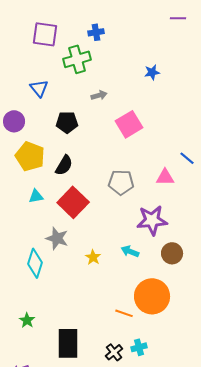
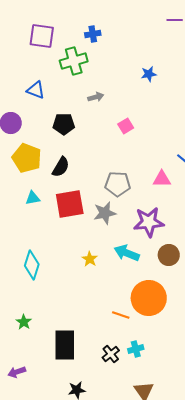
blue triangle: (39, 88) -> (36, 90), turned -30
pink square: (129, 124) -> (126, 126), size x0.6
red square: (73, 202) -> (70, 204), turned 36
gray star: (57, 238) -> (105, 213), moved, turned -30
cyan arrow: (130, 251) -> (127, 253), size x1.4

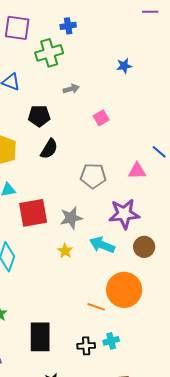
black semicircle: (61, 167) -> (49, 149), moved
red square: (70, 204) -> (33, 213), moved
gray star: (105, 213) -> (71, 218), moved
black cross: (111, 354) -> (86, 346), turned 36

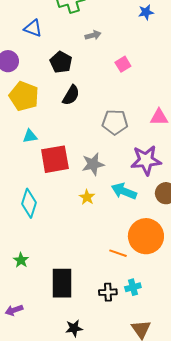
black pentagon: (39, 116) -> (61, 62), turned 30

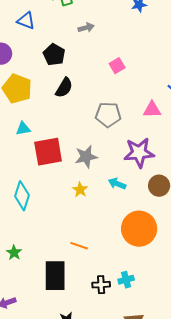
pink square: (123, 64) -> (117, 66), moved
cyan arrow: (124, 191) -> (117, 184), size x0.7
orange line: (118, 253) -> (79, 246), moved

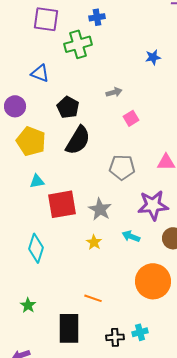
gray arrow: (86, 28) -> (114, 92), moved
black semicircle: (64, 88) -> (78, 140), size x1.4
gray star: (86, 157) -> (100, 209), turned -30

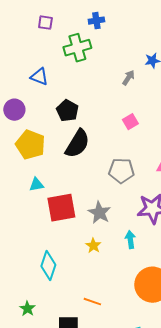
purple square: (46, 19) -> (45, 23), size x0.6
gray arrow: (114, 92) -> (128, 78), moved, turned -42
cyan arrow: (131, 236) -> (130, 240), turned 60
cyan diamond: (36, 248) -> (48, 266), moved

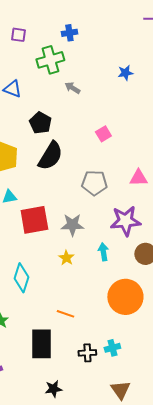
gray arrow: (128, 78) -> (72, 88), moved, turned -91
gray star: (99, 213) -> (72, 225), turned -30

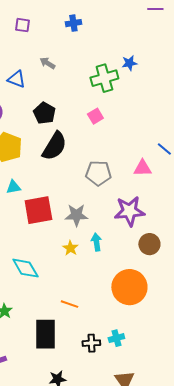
green cross: (50, 60) -> (104, 78), moved
gray arrow: (72, 88) -> (47, 63), moved
pink square: (103, 134) -> (95, 116), moved
cyan arrow: (103, 252) -> (96, 242), moved
cyan diamond: (21, 278) -> (25, 268), turned -48

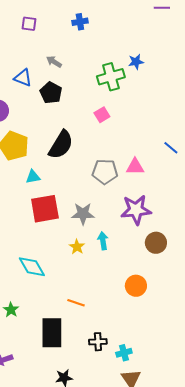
black pentagon: (44, 113) -> (51, 93), moved
pink triangle: (142, 168) -> (135, 167), moved
cyan triangle: (13, 187) -> (33, 177), moved
orange circle: (129, 287) -> (136, 286), size x0.6
cyan cross: (116, 338) -> (124, 353), moved

